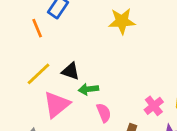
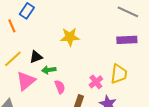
yellow star: (122, 21) -> (70, 37), moved
black triangle: (70, 71) -> (36, 57), turned -40

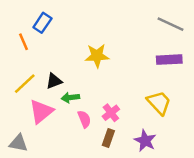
yellow trapezoid: (119, 74) -> (159, 103), turned -50
pink cross: (96, 82) -> (111, 113), moved

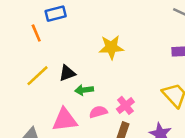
blue rectangle: (42, 23) -> (56, 14), turned 42
pink triangle: (41, 111) -> (65, 120), moved, turned 32
pink semicircle: (84, 119) -> (98, 112), turned -84

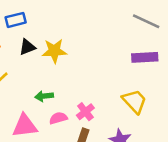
yellow star: (111, 47) -> (54, 51), moved
black triangle: (67, 73) -> (27, 47), moved

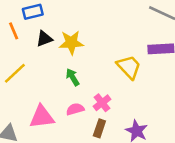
green arrow: (44, 96) -> (73, 77), moved, turned 66
yellow trapezoid: (135, 101) -> (129, 67), moved

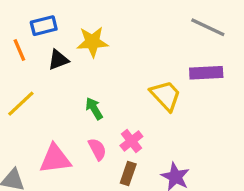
yellow star: (71, 43) -> (92, 42), moved
pink semicircle: (75, 109) -> (97, 149), turned 78

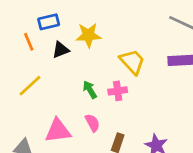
yellow trapezoid: (166, 96) -> (132, 62), moved
pink cross: (131, 141) -> (118, 91), moved, turned 30

